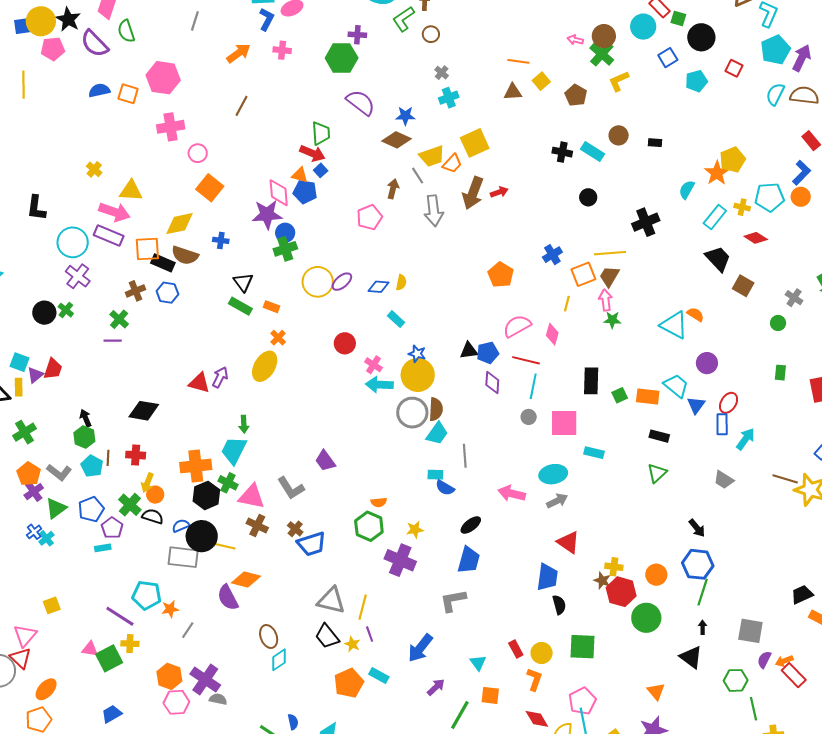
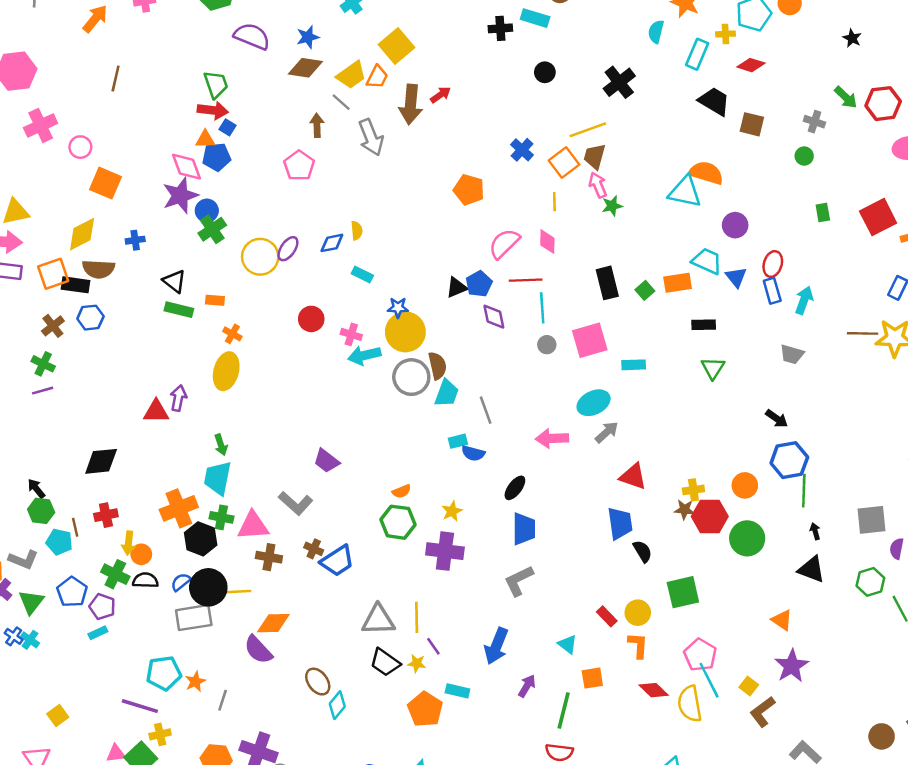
orange semicircle: (695, 314) -> (706, 173), size x1.6

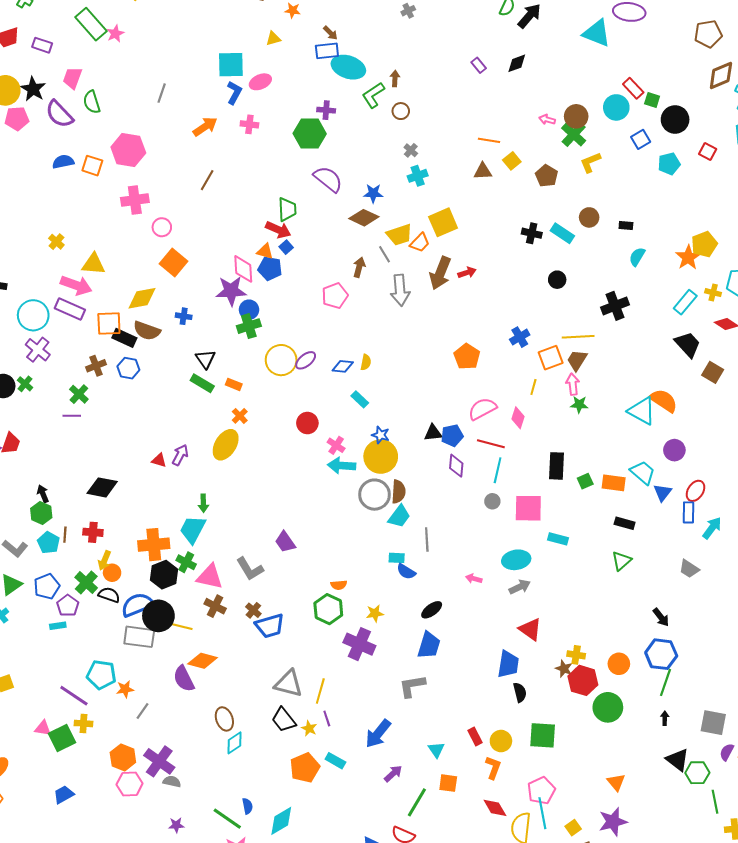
cyan semicircle: (656, 32) -> (637, 257), moved
red triangle: (156, 411) -> (159, 460), size x0.7
pink arrow: (552, 438) -> (474, 579), size x0.6
black triangle: (811, 569) -> (678, 760), moved
blue semicircle: (181, 582) -> (137, 605), size x1.8

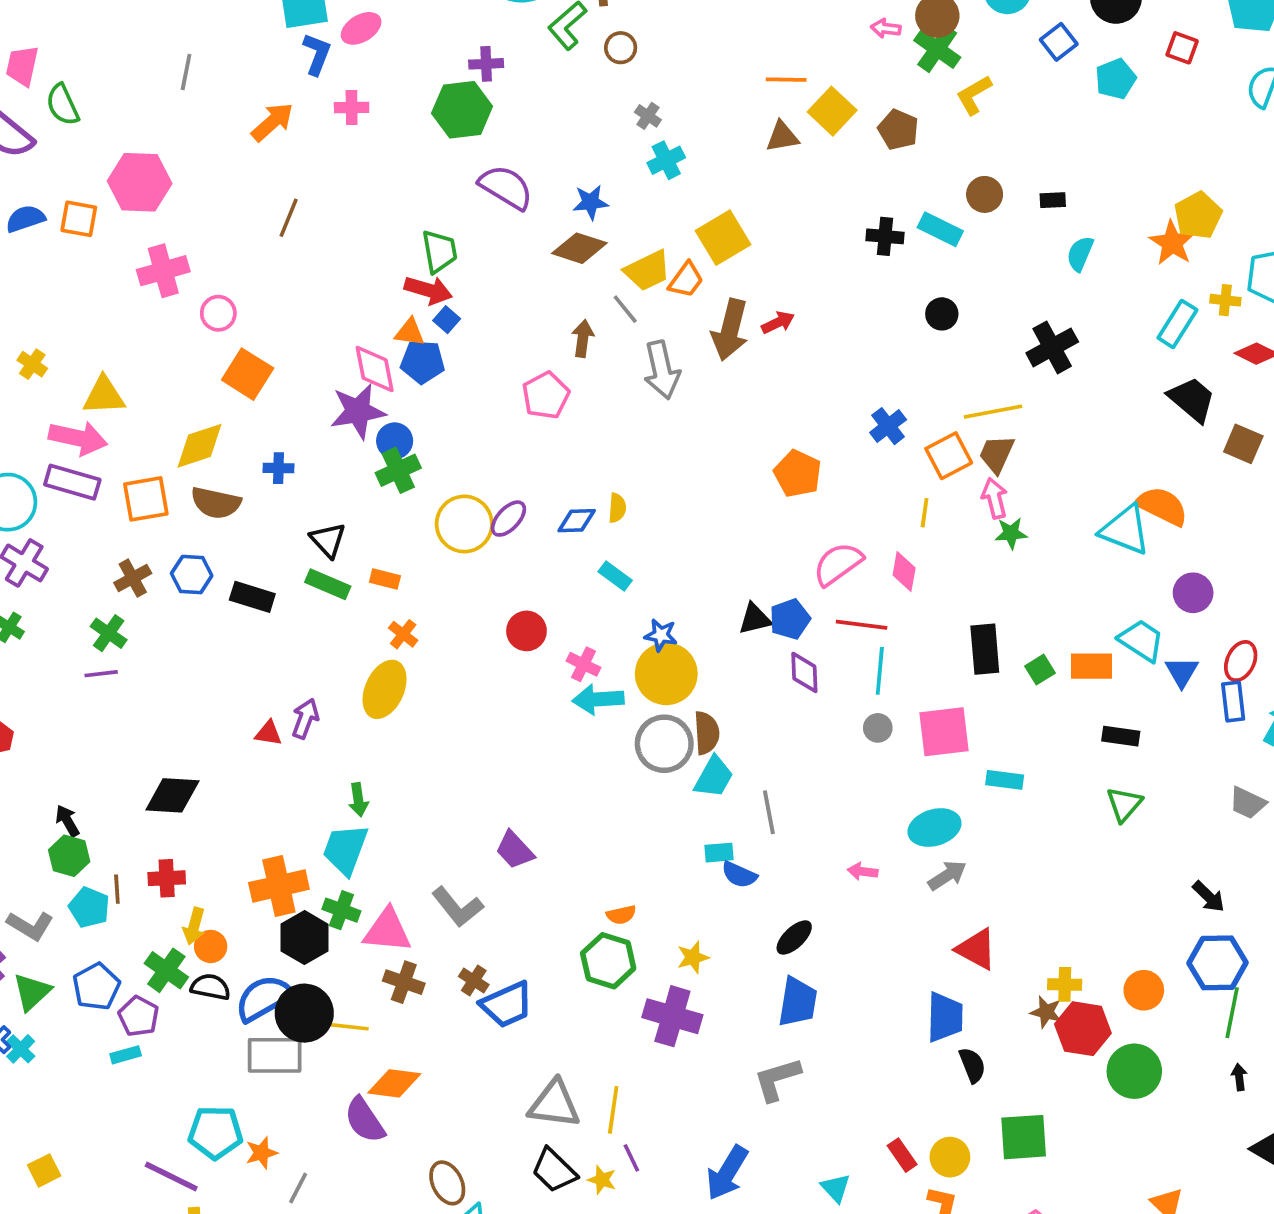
yellow square: (512, 161) -> (832, 111), size x1.4
black rectangle: (124, 338) -> (252, 597), moved

